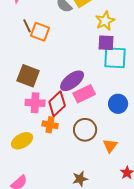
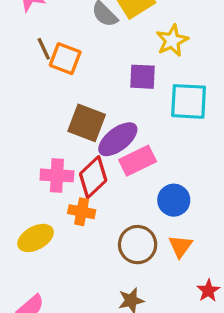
purple square: (106, 43) -> (143, 77), moved
brown square: (28, 76) -> (87, 123), moved
blue circle: (118, 104) -> (174, 200), moved
brown circle: (85, 130) -> (138, 245), moved

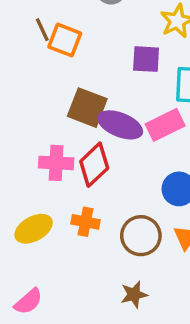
purple ellipse: (118, 139) -> (120, 125), turned 60
pink rectangle: (138, 161) -> (165, 125), moved
orange cross: (82, 212) -> (85, 222), moved

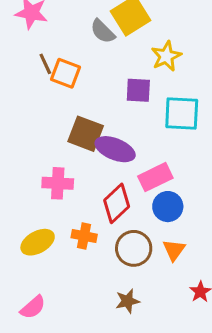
pink rectangle: (165, 125) -> (155, 177), moved
red diamond: (94, 165) -> (117, 203), moved

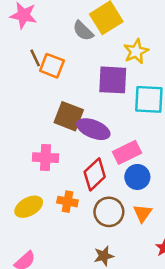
purple square: (138, 90) -> (113, 80), size x1.4

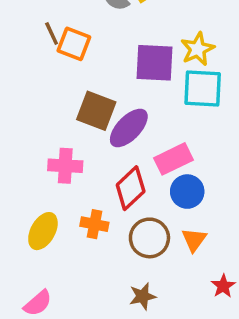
yellow star: (136, 51) -> (198, 49), moved
purple ellipse: (93, 129) -> (129, 128), turned -68
yellow ellipse: (29, 207) -> (43, 231), turned -32

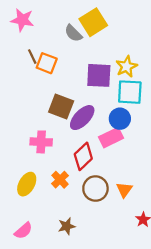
blue circle: (187, 192) -> (120, 119), moved
orange cross: (94, 224) -> (60, 180), turned 35
brown star: (143, 296) -> (67, 226), moved

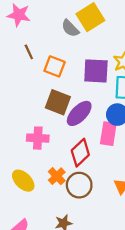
orange square: (47, 63) -> (55, 66), moved
pink rectangle: (111, 138) -> (108, 134), turned -55
yellow ellipse: (27, 184) -> (23, 181), turned -75
brown circle: (95, 189) -> (79, 185), moved

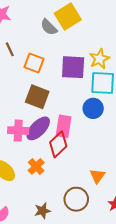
purple ellipse: (79, 113) -> (38, 128), moved
pink rectangle: (108, 134) -> (64, 126), moved
brown circle: (79, 185) -> (76, 199), moved

